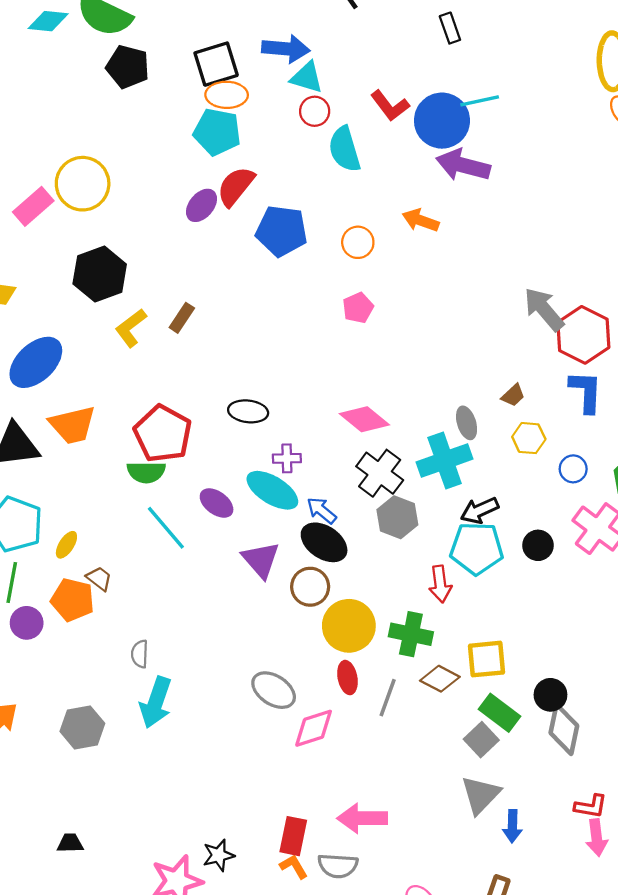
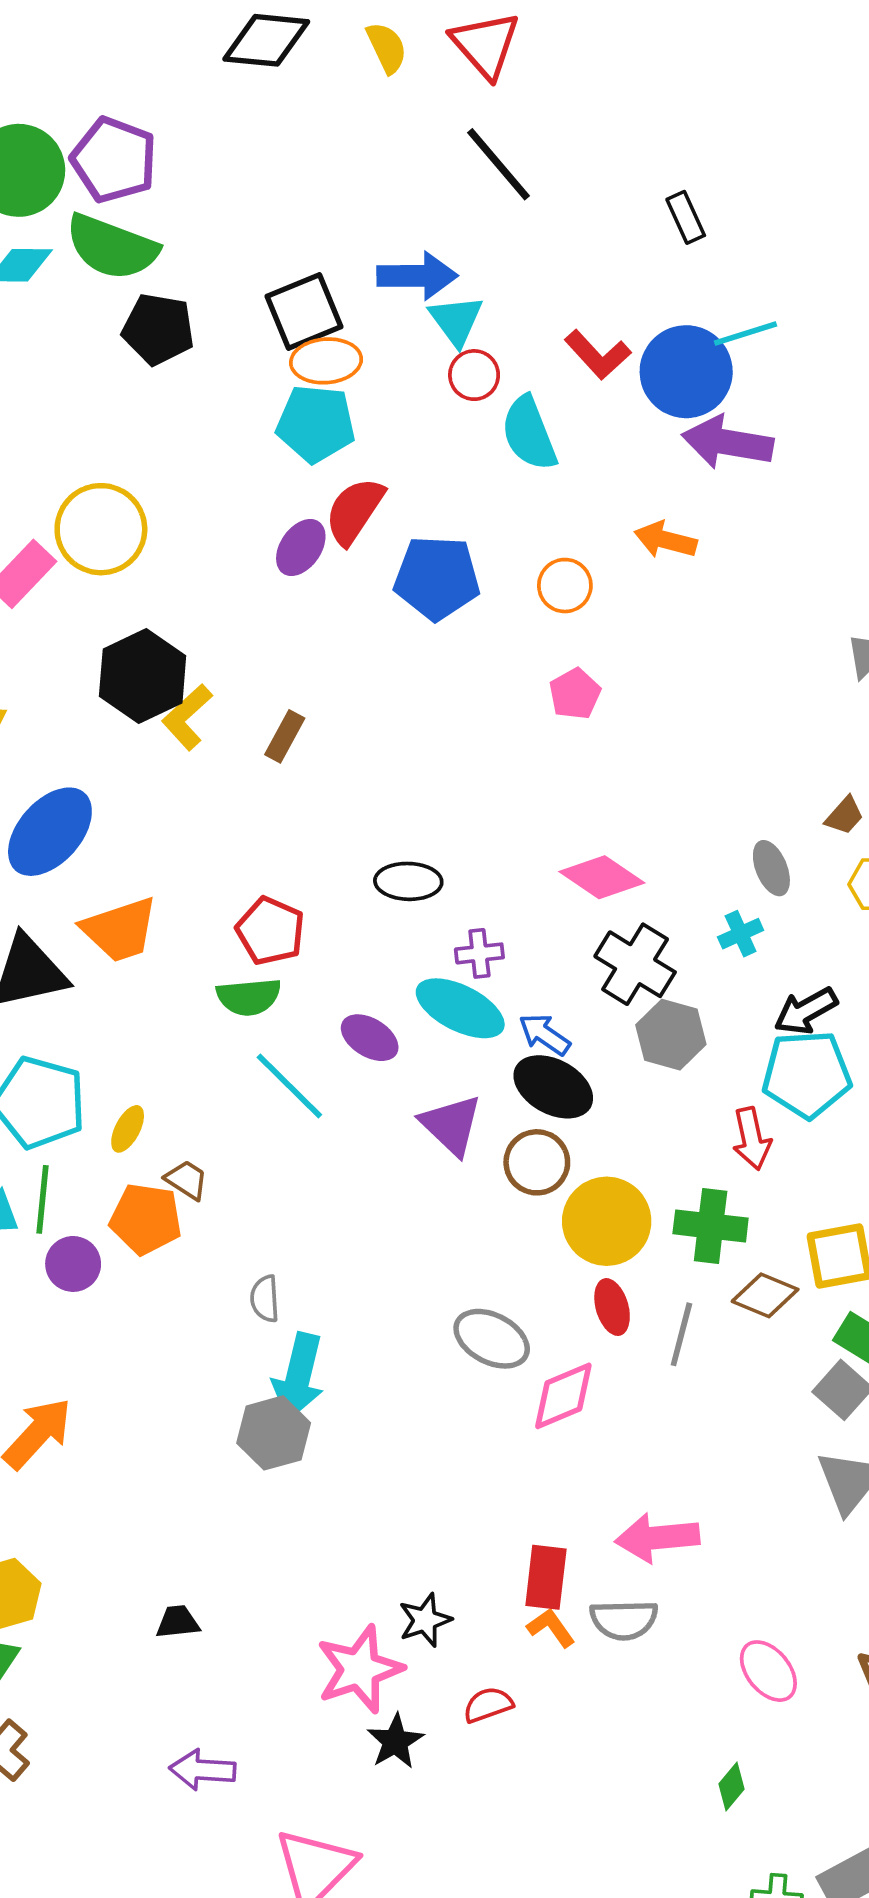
cyan triangle: (307, 77) -> (456, 320), turned 42
yellow L-shape: (131, 328) -> (187, 717), moved
red pentagon: (163, 434) -> (270, 931), size x0.7
cyan cross: (445, 460) -> (741, 934), size x0.5
gray hexagon: (82, 727) -> (274, 1433), moved

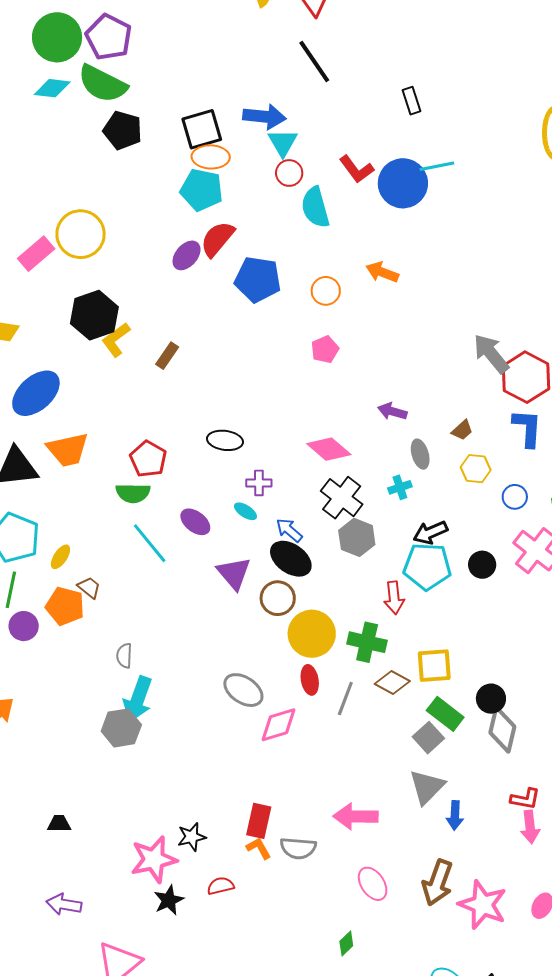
purple arrow: (728, 442) -> (392, 411), moved, size x0.6
cyan ellipse: (460, 1008) -> (245, 511), size x0.5
pink arrow: (657, 1538) -> (356, 816), moved

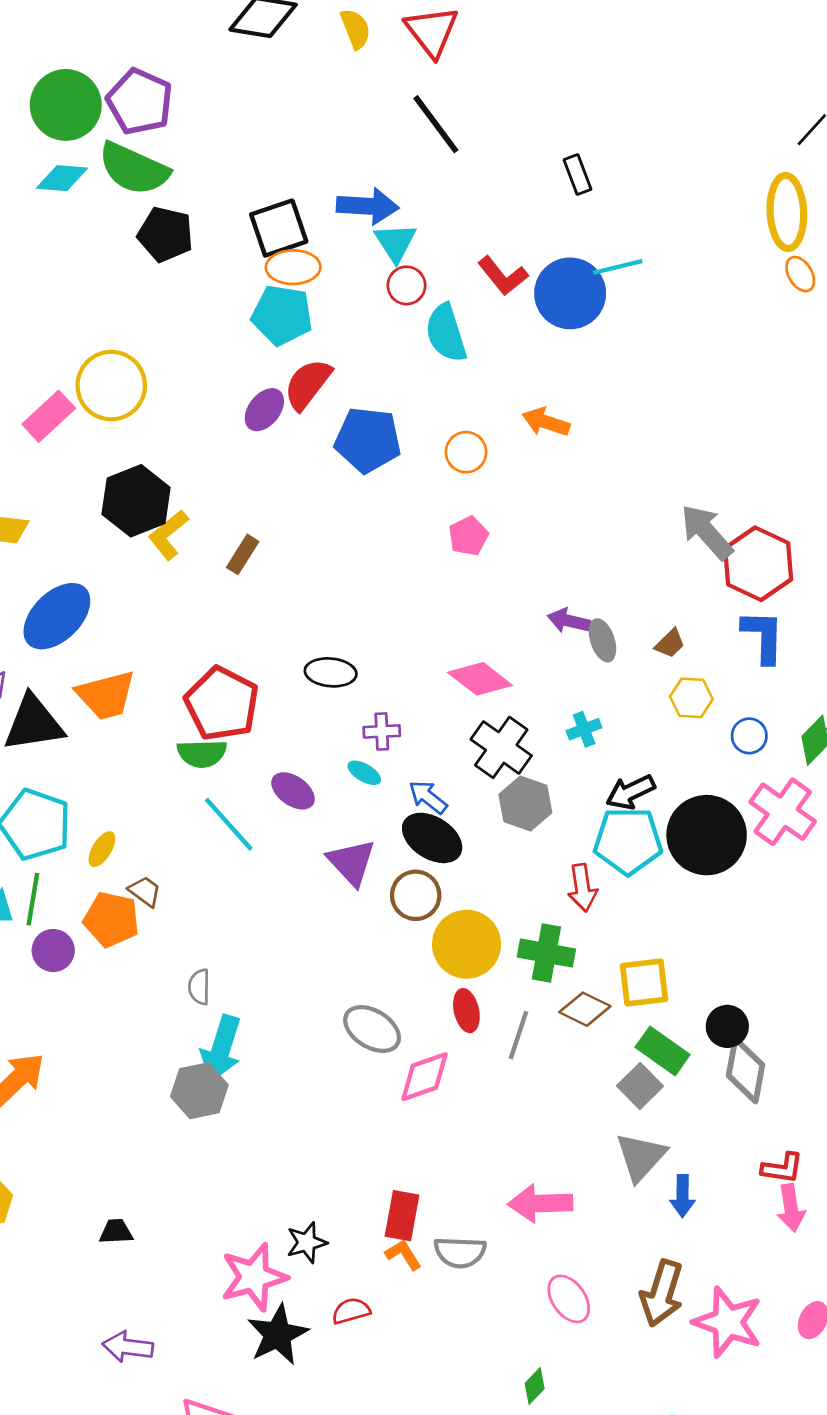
gray ellipse: (420, 454) -> (603, 640), moved
red pentagon: (148, 459) -> (222, 704), size x1.4
black circle: (482, 565) -> (707, 835), size x2.0
black star: (169, 900) -> (278, 1335), size x1.4

